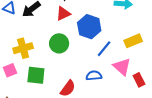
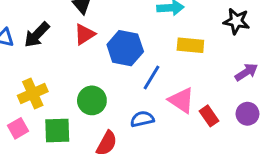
yellow rectangle: (133, 41) -> (190, 45), moved, turned 36
green circle: (59, 43) -> (92, 100), moved

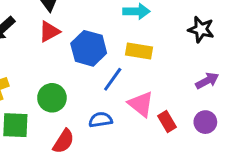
yellow rectangle: (190, 45) -> (139, 51), moved

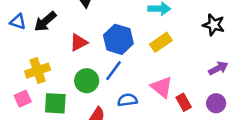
red triangle: (49, 32) -> (79, 42), moved
yellow rectangle: (139, 51) -> (161, 42), turned -45
blue line: (113, 79) -> (114, 71), moved

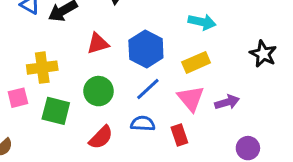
purple arrow: (218, 68) -> (227, 102), moved
blue line: (114, 71) -> (148, 89), moved
pink triangle: (162, 87) -> (191, 98), moved
red rectangle: (184, 102) -> (179, 135), moved

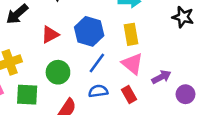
yellow rectangle: (196, 62) -> (131, 34), turned -65
purple arrow: (227, 102) -> (161, 77), moved

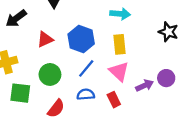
purple circle: (185, 94) -> (166, 78), moved

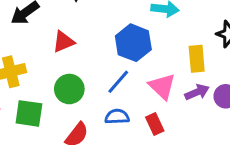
blue hexagon: (81, 39) -> (133, 43), moved
yellow rectangle: (119, 44) -> (197, 59), moved
purple arrow: (145, 86) -> (197, 92), moved

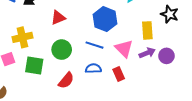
blue line: (118, 82) -> (95, 45), turned 66

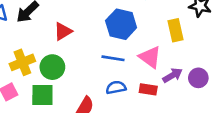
green circle: (62, 50) -> (52, 67), moved
purple arrow: (147, 53) -> (172, 75), moved
purple circle: (166, 56) -> (198, 78), moved
red rectangle: (119, 74) -> (148, 89), turned -48

